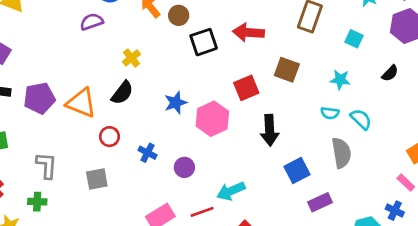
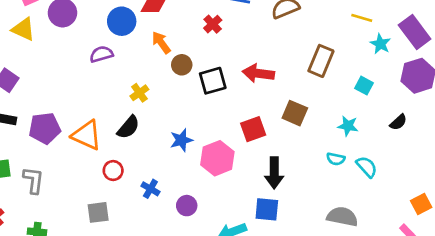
brown circle: (179, 15) -> (182, 65), moved
gray semicircle: (341, 153) -> (342, 217), moved, turned -72
gray L-shape: (47, 165) -> (33, 180), moved
blue square: (297, 171) -> (267, 209), moved, turned 30

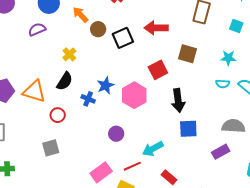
blue cross: (150, 189) -> (88, 99), moved
blue square: (267, 209) -> (188, 129), moved

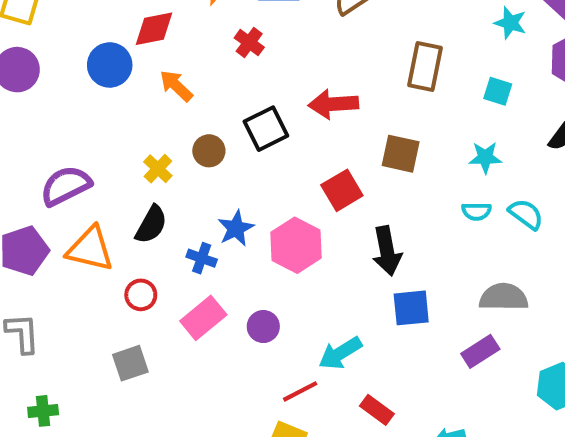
purple semicircle: (37, 29) -> (66, 186), moved, size x1.4
brown circle: (98, 29) -> (209, 151), moved
pink rectangle: (101, 172) -> (203, 318), moved

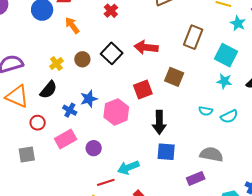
cyan square: (498, 91) -> (226, 55), size x1.6
black square: (266, 129) -> (112, 53), turned -30
cyan star: (485, 158) -> (224, 81), moved
cyan semicircle: (526, 214) -> (229, 116), turned 108

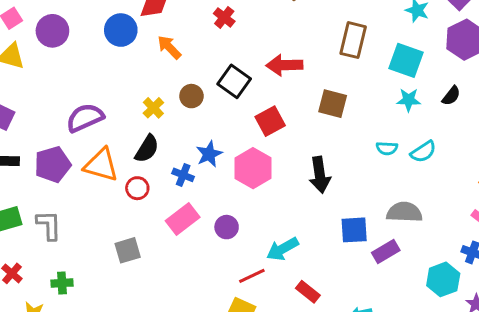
red square: (143, 90) -> (270, 121), moved
red circle: (38, 123) -> (137, 188), moved
blue square: (166, 152) -> (354, 230), moved

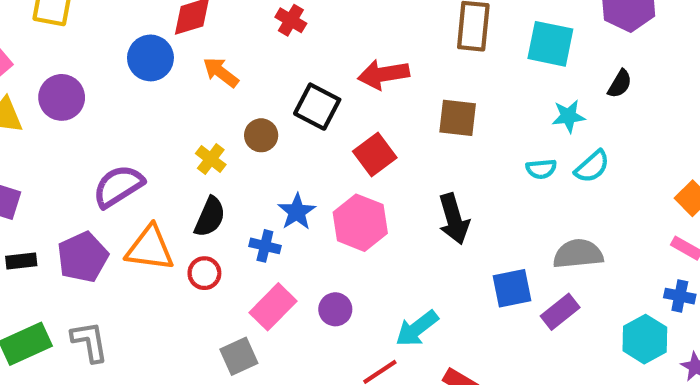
purple circle: (52, 31) -> (62, 97), moved
cyan star: (409, 100) -> (568, 116), moved
gray square: (128, 250) -> (239, 356), moved

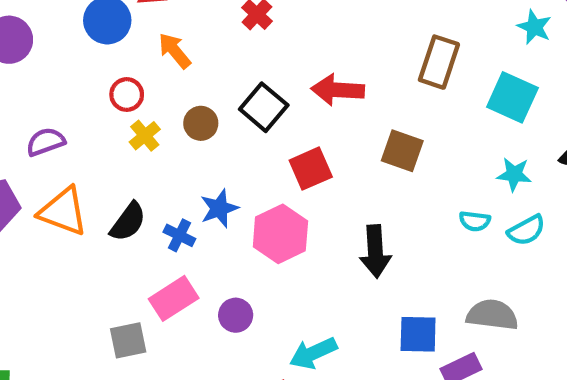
purple semicircle: (118, 186) -> (46, 142), size x0.7
black semicircle: (210, 217) -> (128, 222), moved
red circle: (204, 273) -> (127, 94), moved

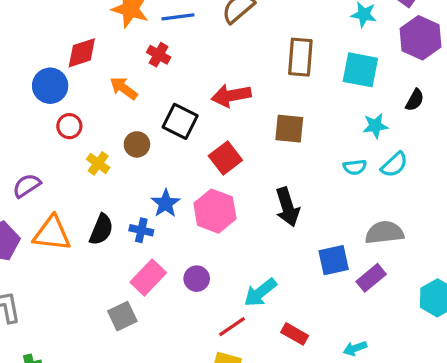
orange arrow: (175, 51) -> (124, 88), moved
red circle: (127, 94) -> (69, 126), moved

